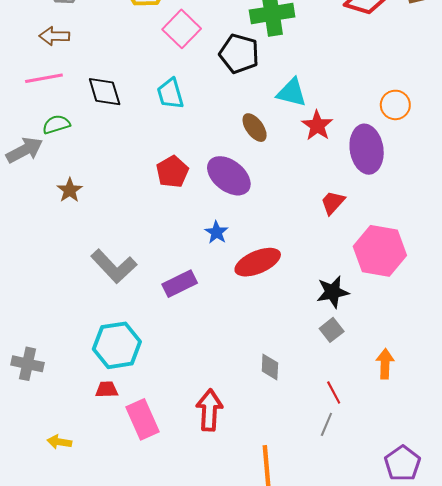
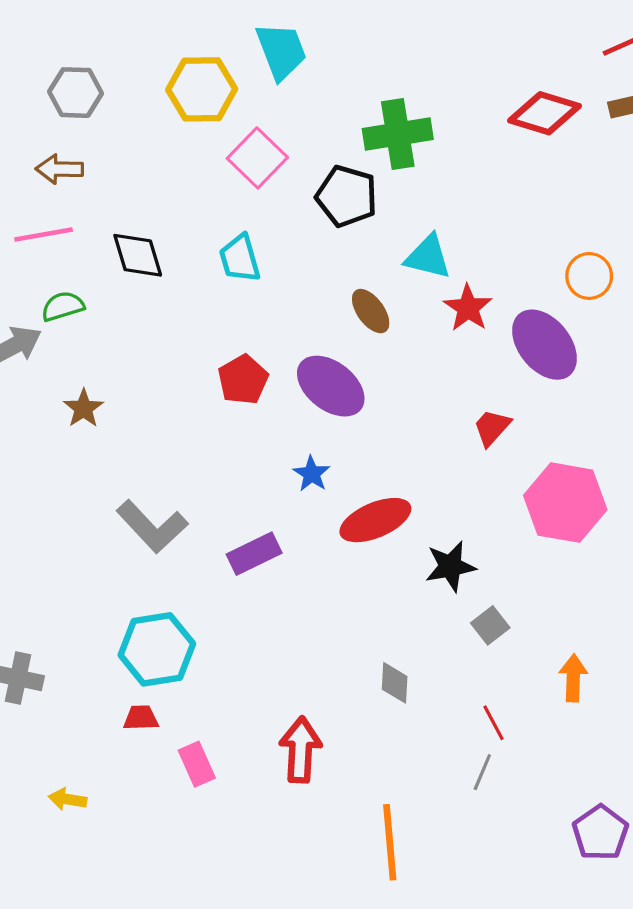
purple ellipse: (367, 149) -> (545, 345), turned -30
black star: (333, 292) -> (450, 566), moved
pink rectangle: (143, 419) -> (197, 764), size x0.7

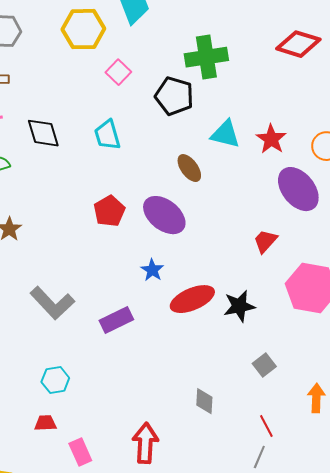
pink square: (257, 158) -> (118, 72), size x0.7
red star: (468, 308) -> (271, 139), moved
black star: (450, 566) -> (239, 306), moved
cyan hexagon: (157, 649) -> (55, 380), size x0.6

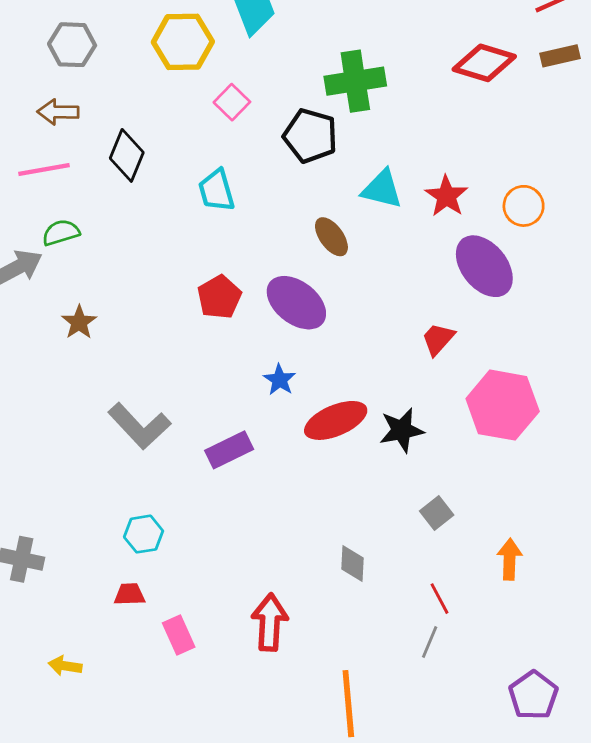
black diamond: (43, 133) -> (127, 155), moved, turned 39

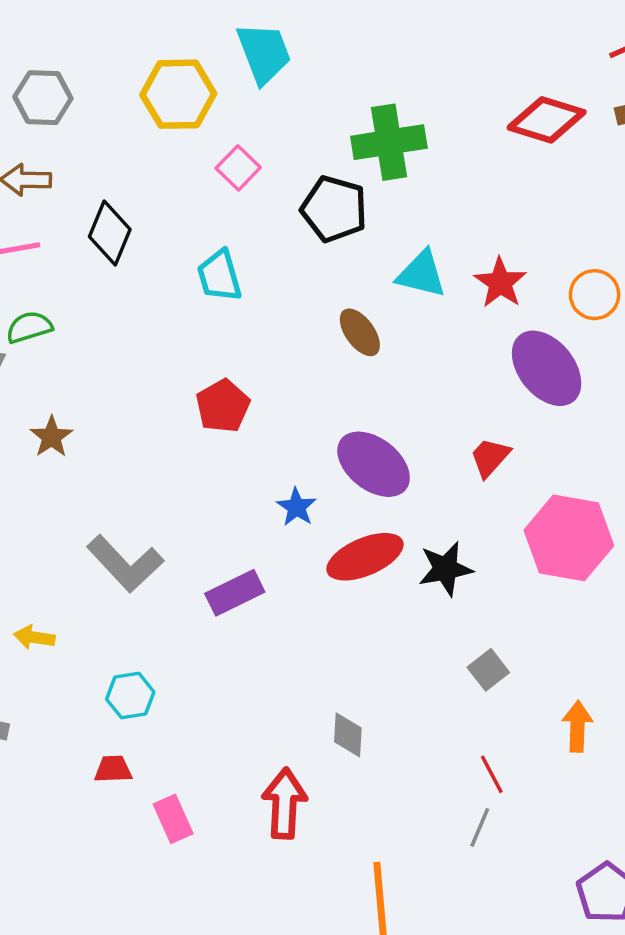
purple ellipse: (296, 303) -> (374, 464), moved
gray diamond: (352, 563) -> (348, 735), moved
yellow arrow: (65, 666) -> (34, 637), moved

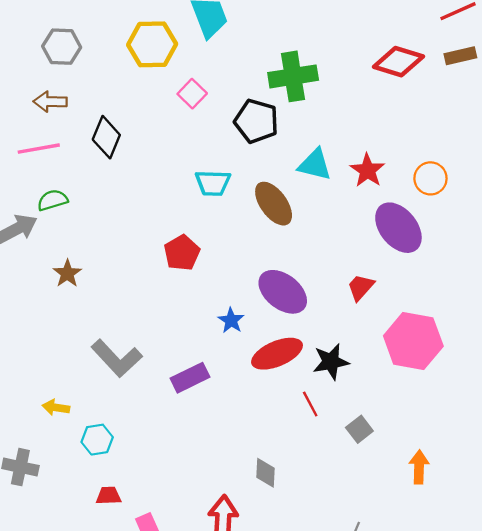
cyan trapezoid: (219, 276) -> (213, 183), moved, turned -72
brown ellipse: (360, 332) -> (274, 204), size x1.4
cyan hexagon: (130, 696) -> (97, 440), moved
red line: (492, 774) -> (310, 404), moved

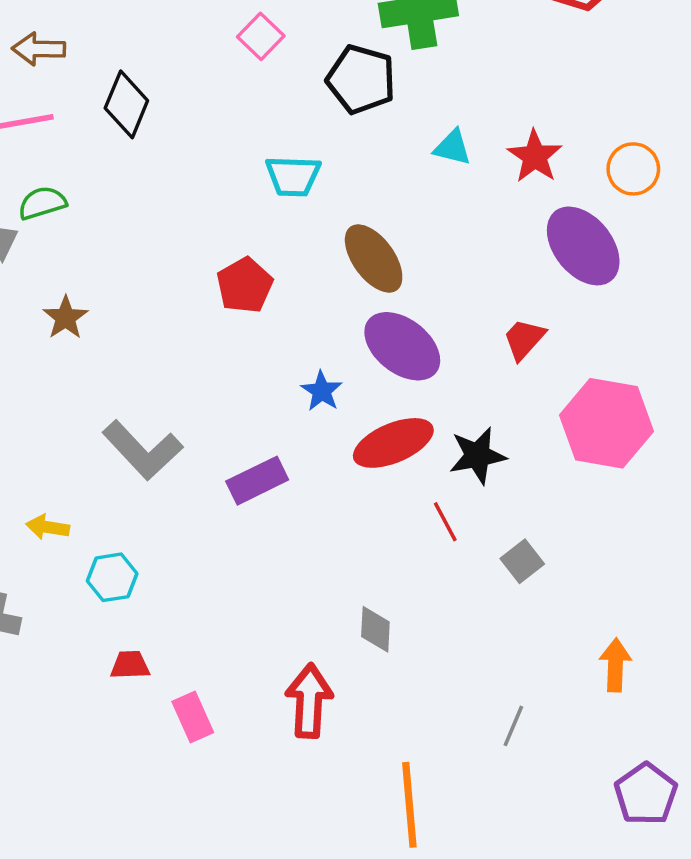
cyan triangle: (315, 165) -> (452, 147), size x0.7
brown ellipse: (274, 204) -> (374, 258), moved
orange arrow: (419, 467) -> (615, 665), moved

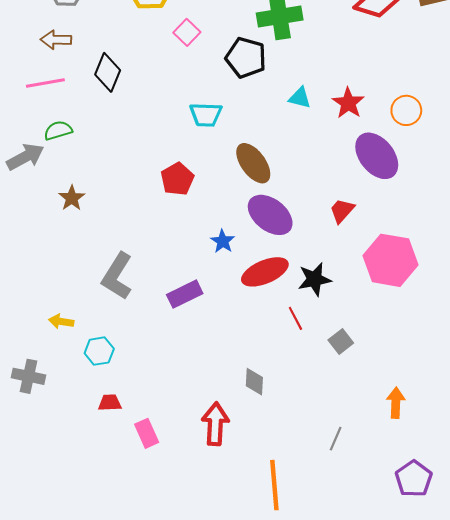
gray L-shape: (143, 450) -> (117, 276), turned 75

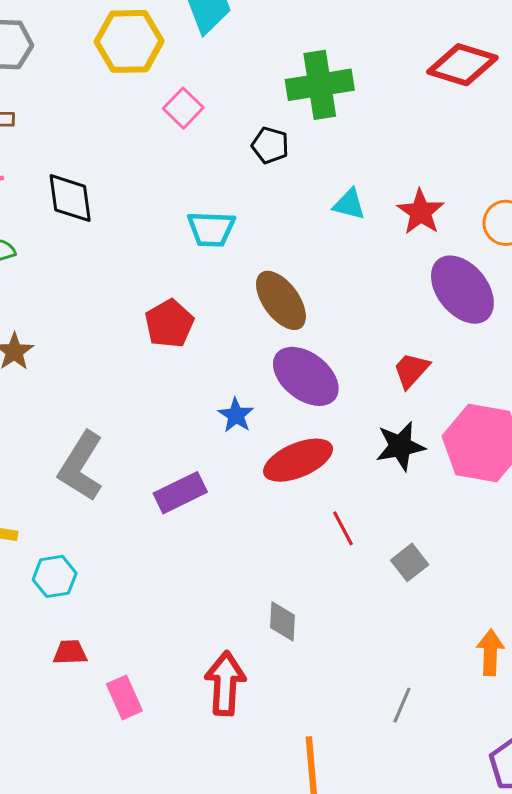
black pentagon: (246, 58) -> (270, 145), size x0.6
black diamond: (108, 72) -> (70, 198), moved, turned -30
black star: (314, 279) -> (400, 446), moved

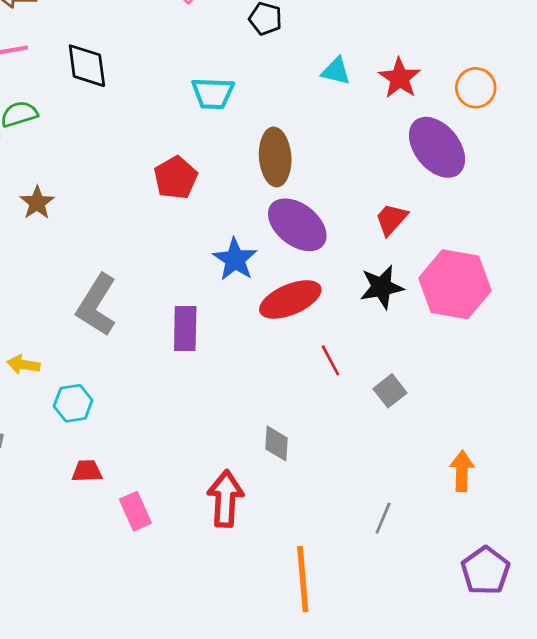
brown ellipse: (281, 300) -> (275, 157), turned 32
blue star: (236, 415) -> (235, 259), size x1.4
purple rectangle: (180, 493) -> (185, 329), turned -63

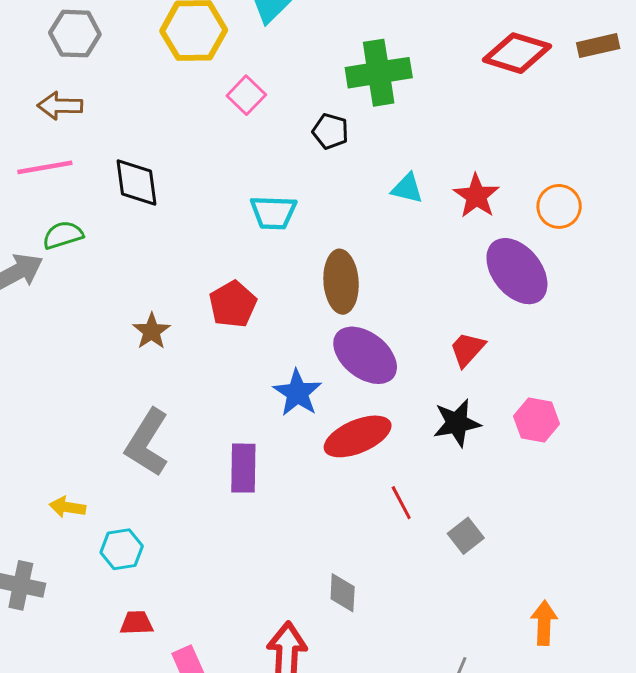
brown star: (37, 203) -> (152, 331), moved
pink hexagon: (455, 284) -> (536, 420), size x0.6

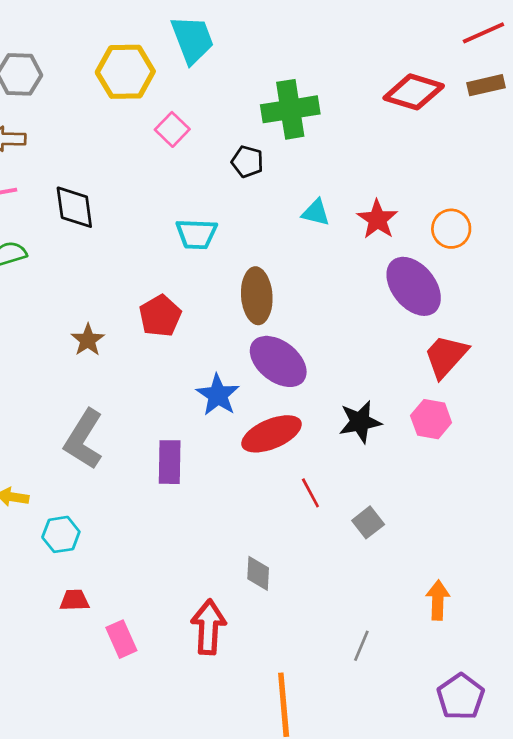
red trapezoid: (467, 349) -> (446, 356), moved, size x1.4

